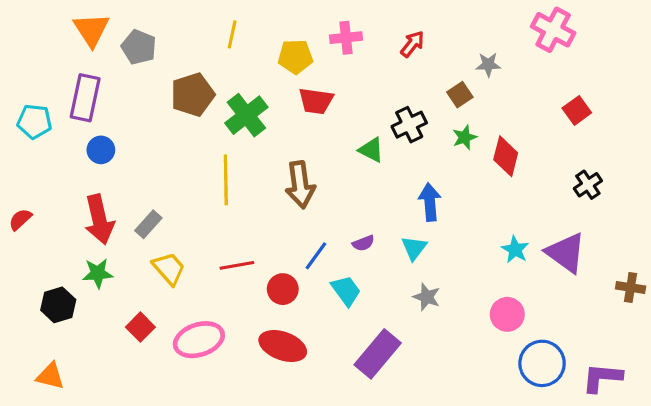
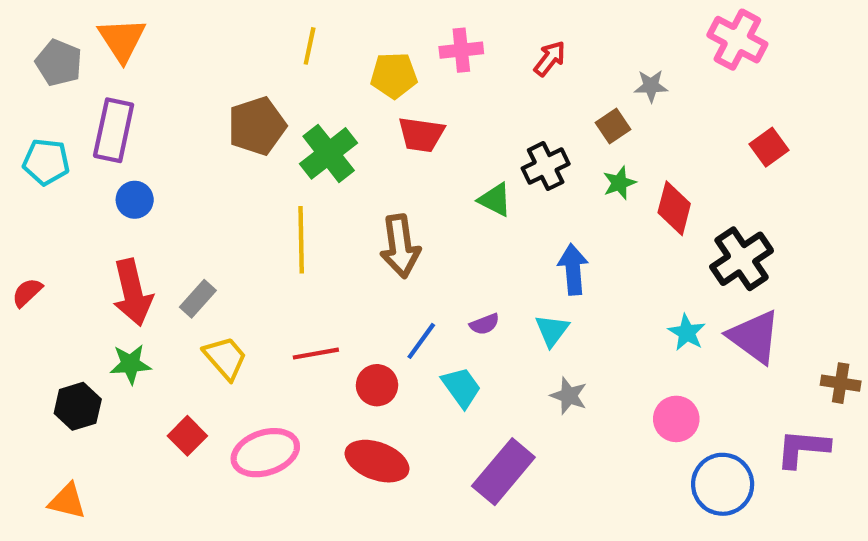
gray pentagon: (139, 47) -> (59, 63), moved
black cross: (588, 185) -> (742, 259), moved, size x1.6
purple L-shape: (602, 378) -> (803, 448), moved

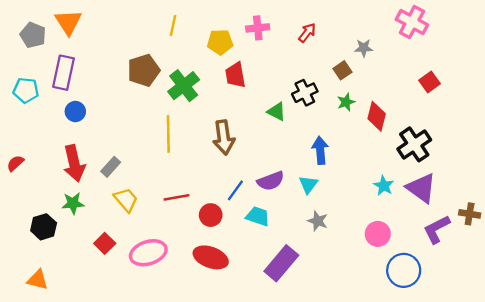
red trapezoid: (421, 134) -> (235, 75), turned 72
purple semicircle: (484, 324) -> (271, 181), size x1.6
cyan trapezoid: (461, 387) -> (258, 216), turned -35
purple L-shape: (803, 448) -> (437, 229), moved, turned -32

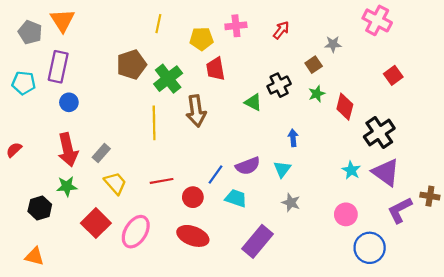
brown arrow: (224, 137) -> (196, 111), moved
blue arrow: (320, 150) -> (293, 138), size x0.7
red square: (105, 243) -> (96, 223), size x1.5
pink ellipse: (148, 253) -> (136, 232), turned -40

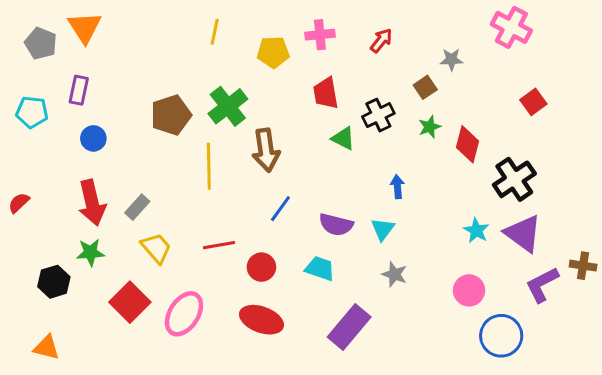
brown pentagon: (131, 65) -> (171, 115), moved
purple rectangle: (58, 67) -> (79, 90), size x0.7
red trapezoid: (215, 69) -> (326, 93), moved
purple semicircle: (248, 166) -> (336, 225), turned 35
blue line: (215, 175) -> (280, 209), moved

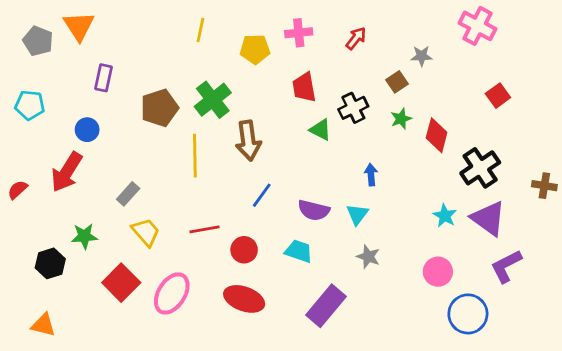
purple rectangle: (79, 90) -> (103, 78), moved
red arrow: (92, 203) -> (67, 172), moved, turned 45
brown cross: (583, 266) -> (544, 186), moved

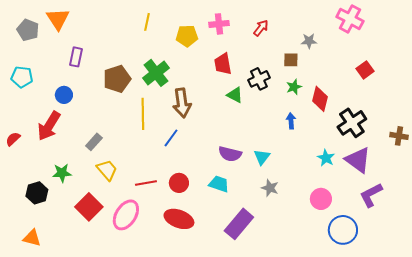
brown square: (397, 82) -> (291, 60), turned 35
blue arrow: (371, 175) -> (291, 121), moved
blue line: (262, 195) -> (171, 138), moved
red line: (204, 229) -> (146, 183), moved

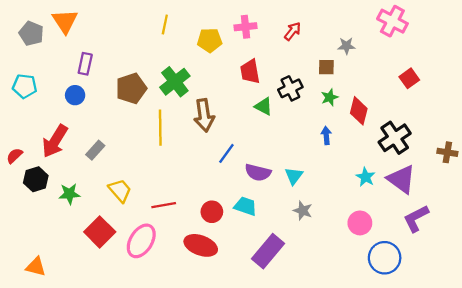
blue circle: (64, 95) -> (75, 95), moved
blue line: (171, 138) -> (226, 153), moved
gray rectangle: (94, 142) -> (95, 150), moved
red circle: (179, 183) -> (212, 212), moved
black hexagon: (37, 193) -> (36, 179), moved

